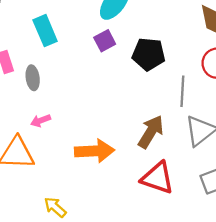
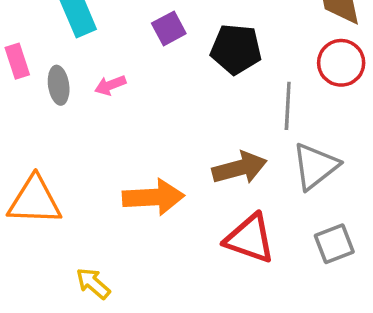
pink arrow: (41, 121) -> (110, 85), moved
brown arrow: (151, 132) -> (239, 168), turned 44

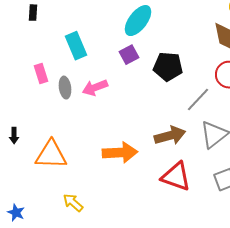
pink arrow: (110, 85) -> (95, 88), size x1.4
gray line: (288, 106) -> (198, 100), turned 40
yellow arrow: (93, 283) -> (73, 203), moved

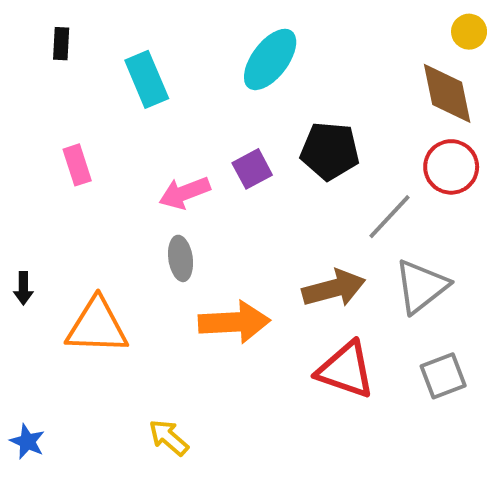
cyan rectangle: (76, 46) -> (147, 79), moved
purple square: (129, 55) -> (252, 169), moved
gray ellipse: (65, 88) -> (181, 258), moved
yellow arrow: (73, 203) -> (169, 438), moved

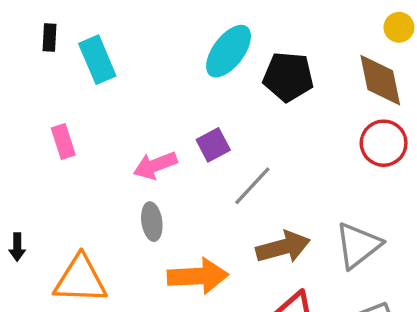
cyan rectangle: (147, 79) -> (97, 60), moved
black pentagon: (330, 151) -> (288, 77), moved
gray line: (389, 217) -> (252, 186), moved

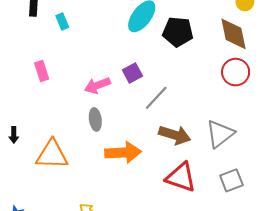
cyan rectangle: (97, 60) -> (62, 21), size x0.6
brown arrow: (283, 247) -> (175, 135), turned 32

